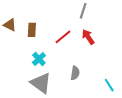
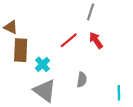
brown rectangle: (32, 30) -> (21, 50), moved, size x1.5
cyan line: (109, 85) -> (119, 93), turned 32

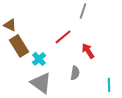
red arrow: (96, 40) -> (88, 51), moved
brown rectangle: (21, 50) -> (19, 46), turned -35

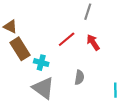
red arrow: (88, 51) -> (93, 42), moved
cyan cross: (39, 59) -> (41, 63), turned -32

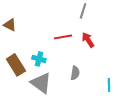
red line: (67, 39) -> (63, 37), turned 30
brown rectangle: (20, 49) -> (16, 65), moved

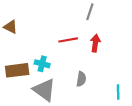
red arrow: (88, 40) -> (95, 43), turned 42
brown rectangle: (16, 65) -> (17, 70), turned -65

